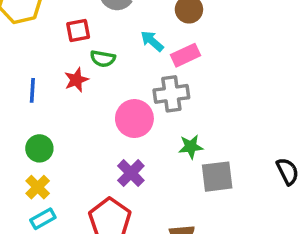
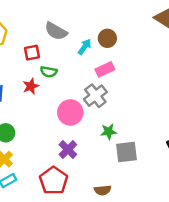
cyan arrow: (152, 41) -> (85, 47), moved, turned 84
gray cross: (171, 94) -> (95, 96), turned -30

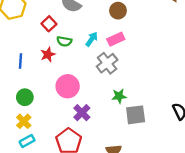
cyan arrow: (85, 47) -> (92, 39), moved
red square: (32, 53) -> (49, 24), turned -32
pink circle: (70, 112) -> (68, 86), moved

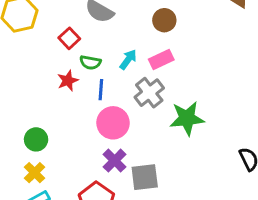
blue line: (20, 61) -> (101, 90), moved
pink circle: (68, 86) -> (113, 123), moved
green star: (119, 96) -> (187, 118), moved, size x1.6
gray square: (136, 115) -> (145, 177), moved

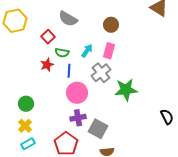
pink rectangle: (161, 59) -> (109, 51), turned -49
purple cross: (115, 161) -> (78, 118), turned 35
gray square: (145, 177) -> (98, 129), turned 36

